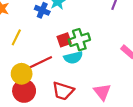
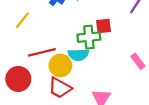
red square: (64, 40) -> (103, 26), moved
yellow circle: (22, 74) -> (60, 65), moved

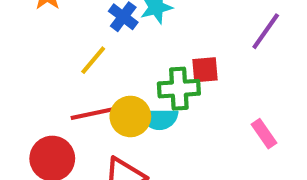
yellow line: (22, 20) -> (93, 60), moved
yellow circle: (60, 65) -> (130, 116), moved

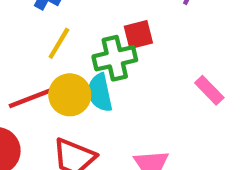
yellow line: (93, 60) -> (59, 43), moved
cyan semicircle: (159, 119) -> (100, 93), turned 87

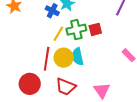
green cross: (115, 58) -> (76, 30), moved
red line: (33, 97) -> (47, 59), turned -60

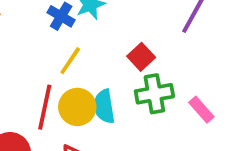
red square: (95, 29) -> (141, 57), turned -32
green cross: (76, 30) -> (154, 94), moved

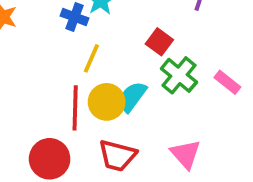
green cross: (154, 94) -> (179, 75), turned -30
cyan semicircle: (104, 106) -> (132, 97), turned 56

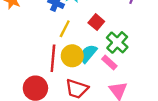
red square: (159, 42) -> (96, 22), moved
pink rectangle: (227, 82) -> (109, 62), moved

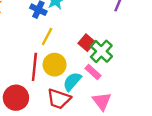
red square: (96, 22) -> (87, 43), moved
cyan semicircle: (88, 54) -> (72, 81), moved

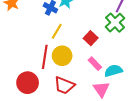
green cross: (101, 51) -> (115, 23), moved
cyan semicircle: (72, 81) -> (113, 71), moved, turned 30

